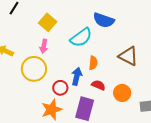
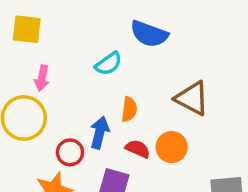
yellow square: (48, 22) -> (27, 29), moved, turned -36
cyan semicircle: (81, 37) -> (108, 64), size x0.7
orange circle: (122, 93) -> (172, 147), moved

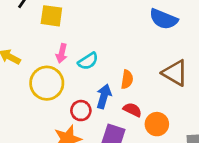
blue semicircle: (149, 34) -> (164, 19), moved
cyan semicircle: (108, 64) -> (88, 61), moved
orange circle: (172, 147) -> (157, 124), moved

